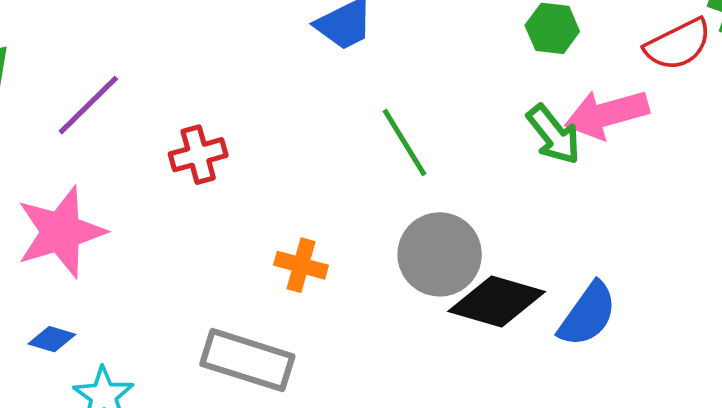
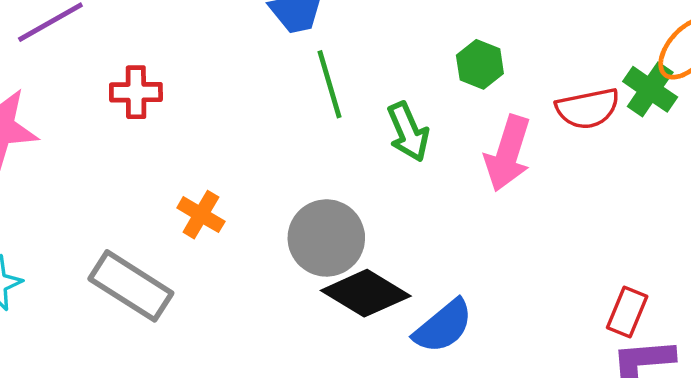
pink arrow: (607, 114) -> (508, 153), turned -72
green arrow: (554, 135) -> (408, 132), moved
green line: (404, 143) -> (330, 84), moved

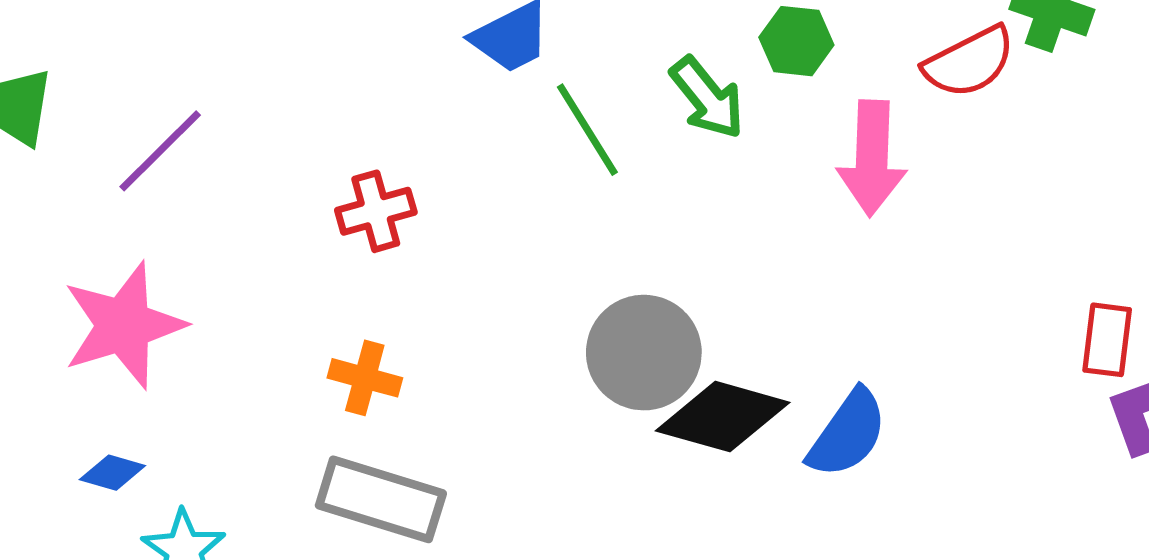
red cross: (136, 92) -> (376, 211), moved
green arrow: (408, 132) -> (707, 98), moved
orange cross: (201, 215) -> (365, 378), moved

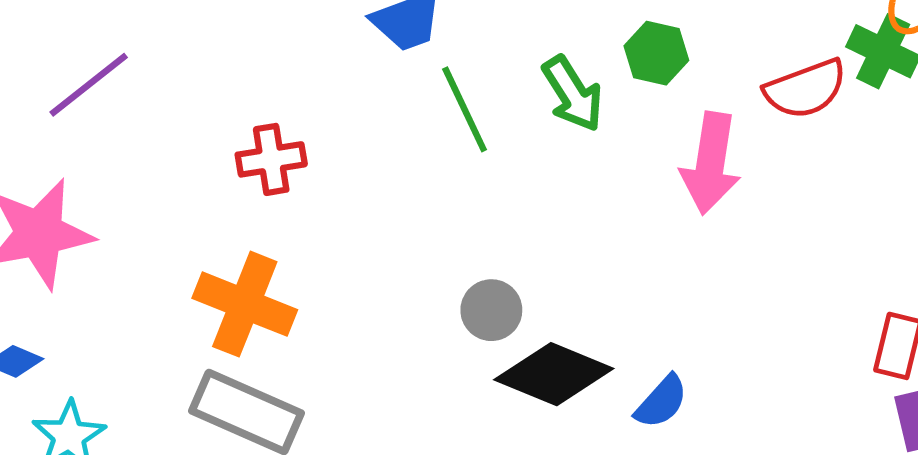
gray circle: (644, 353) -> (491, 310), size x0.6
orange cross: (365, 378) -> (245, 304), size x1.6
blue semicircle: (848, 434) -> (661, 402), size x0.7

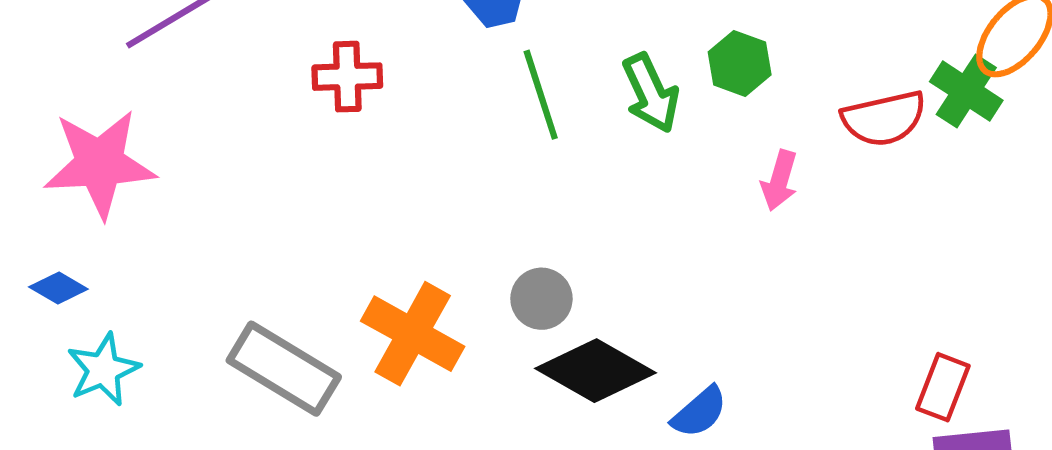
red cross: (271, 159) -> (347, 77), moved
pink arrow: (711, 163) -> (779, 180), size x0.6
orange cross: (245, 304) -> (413, 334), moved

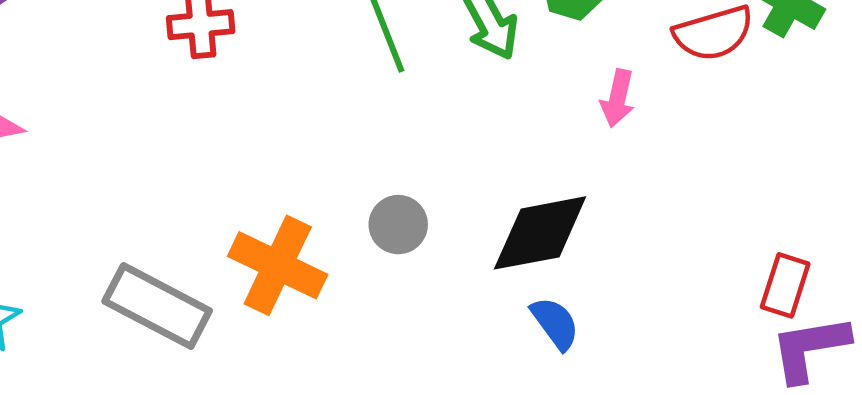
black diamond: (596, 371) -> (540, 233), moved, turned -37
blue semicircle: (699, 412) -> (555, 323), turned -82

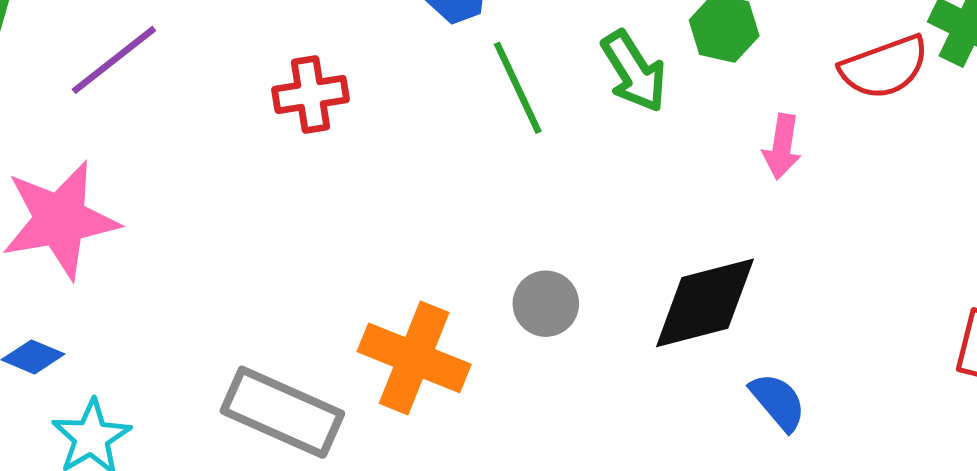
blue semicircle: (555, 323) -> (778, 402), moved

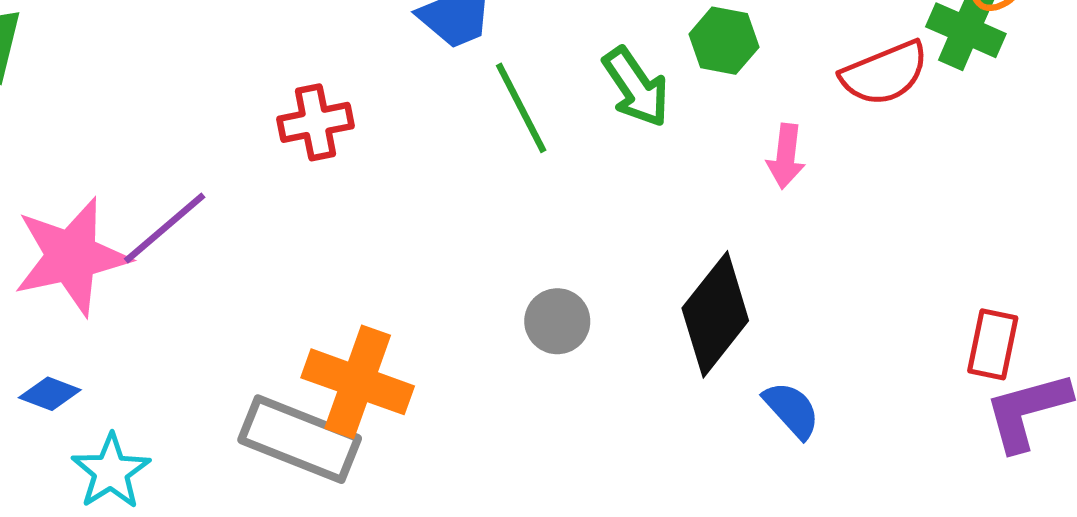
purple line: (114, 60) -> (165, 228), moved
black diamond: (705, 303) -> (715, 314), turned -35
orange cross: (414, 358) -> (358, 382), moved

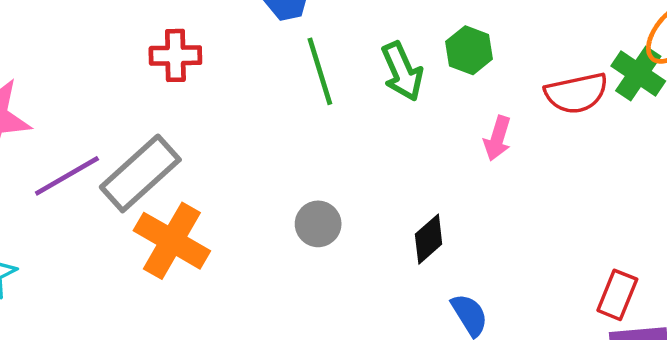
purple line: (165, 228) -> (67, 176), moved
black diamond: (715, 314) -> (429, 239), size x0.6
gray rectangle: (300, 439) -> (140, 173), moved, turned -74

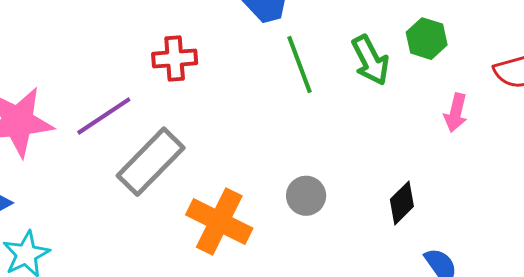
purple line: (67, 176) -> (104, 116), moved
orange cross: (172, 241) -> (219, 222), moved

